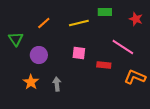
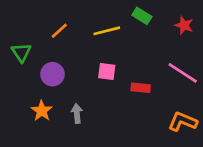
green rectangle: (105, 12) -> (142, 16), turned 32
pink line: (123, 47) -> (183, 73), moved
orange L-shape: (135, 77) -> (183, 122), moved

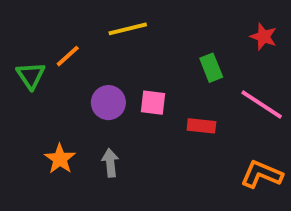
green rectangle: (142, 16) -> (211, 68), moved, turned 36
orange line: (59, 31) -> (68, 56), moved
yellow line: (107, 31) -> (128, 29), moved
purple circle: (53, 74) -> (108, 103), moved

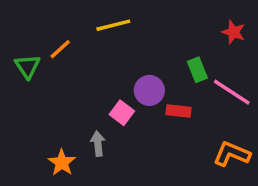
green rectangle: (211, 68) -> (197, 70), moved
purple circle: (108, 103) -> (149, 90), moved
pink square: (153, 103) -> (122, 113), moved, turned 30
orange star: (60, 159) -> (62, 163), moved

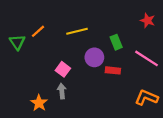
yellow line: (113, 25) -> (77, 31), moved
green rectangle: (197, 70) -> (116, 42), moved
pink square: (122, 113) -> (63, 69), moved

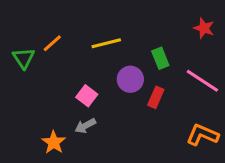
red rectangle: (113, 70) -> (156, 97), turned -72
gray arrow: (62, 91) -> (85, 126), turned -112

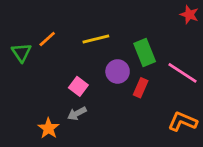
red star: (204, 28) -> (189, 15), moved
green rectangle: (160, 58) -> (145, 53), size x1.4

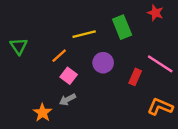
red star: (189, 15) -> (155, 13), moved
orange line: (47, 39) -> (59, 56), moved
green rectangle: (145, 53) -> (122, 27), moved
red rectangle: (141, 88) -> (135, 77), moved

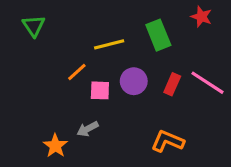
green triangle: (19, 46) -> (34, 26), moved
pink square: (69, 76) -> (100, 90), moved, turned -35
red rectangle: (135, 77) -> (172, 84), moved
orange L-shape: (160, 107) -> (168, 141), moved

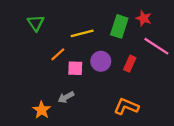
red star: (201, 17) -> (144, 18), moved
green triangle: (34, 26) -> (36, 23), moved
green rectangle: (158, 35) -> (119, 26), turned 40
pink line: (208, 83) -> (156, 46), moved

